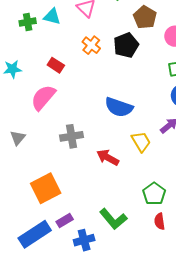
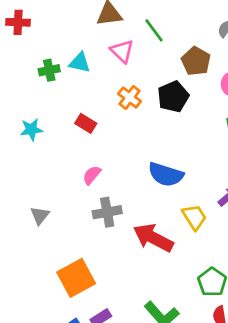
pink semicircle: (43, 97) -> (92, 175), moved, size x0.6
red arrow: (108, 157) -> (153, 238), size x1.4

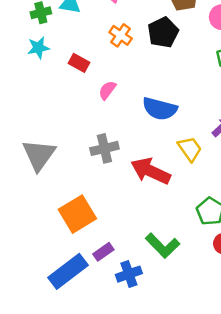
cyan star: (31, 129) -> (38, 48), moved
pink semicircle: (92, 175) -> (107, 90), moved
gray triangle: (40, 215) -> (39, 155), size x1.8

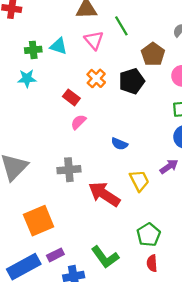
red rectangle: (79, 63) -> (71, 97), moved
blue semicircle: (160, 109) -> (119, 144), size x0.6

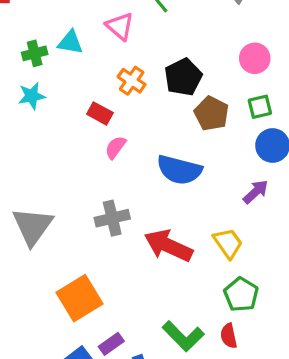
brown pentagon: (153, 54) -> (212, 113), moved
blue semicircle: (119, 144) -> (179, 170), size x1.8
yellow trapezoid: (139, 181) -> (228, 243), moved
red semicircle: (152, 263) -> (229, 336), moved

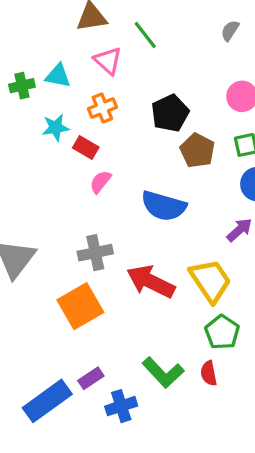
orange cross: (132, 81) -> (102, 108), moved, turned 32
cyan star: (32, 96) -> (56, 128), moved
yellow trapezoid: (228, 243) -> (210, 281), size x1.4
orange square: (79, 298) -> (80, 306), moved

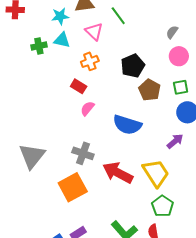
gray semicircle: (230, 31) -> (172, 32), moved
cyan star: (56, 128) -> (60, 16), moved
gray cross: (95, 253) -> (83, 153), turned 30

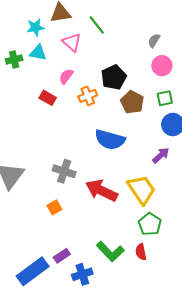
orange cross: (90, 61) -> (88, 96), moved
red rectangle: (79, 86) -> (48, 98), moved
pink semicircle: (87, 108) -> (66, 76), moved
orange square: (73, 187) -> (54, 207), size x0.5

